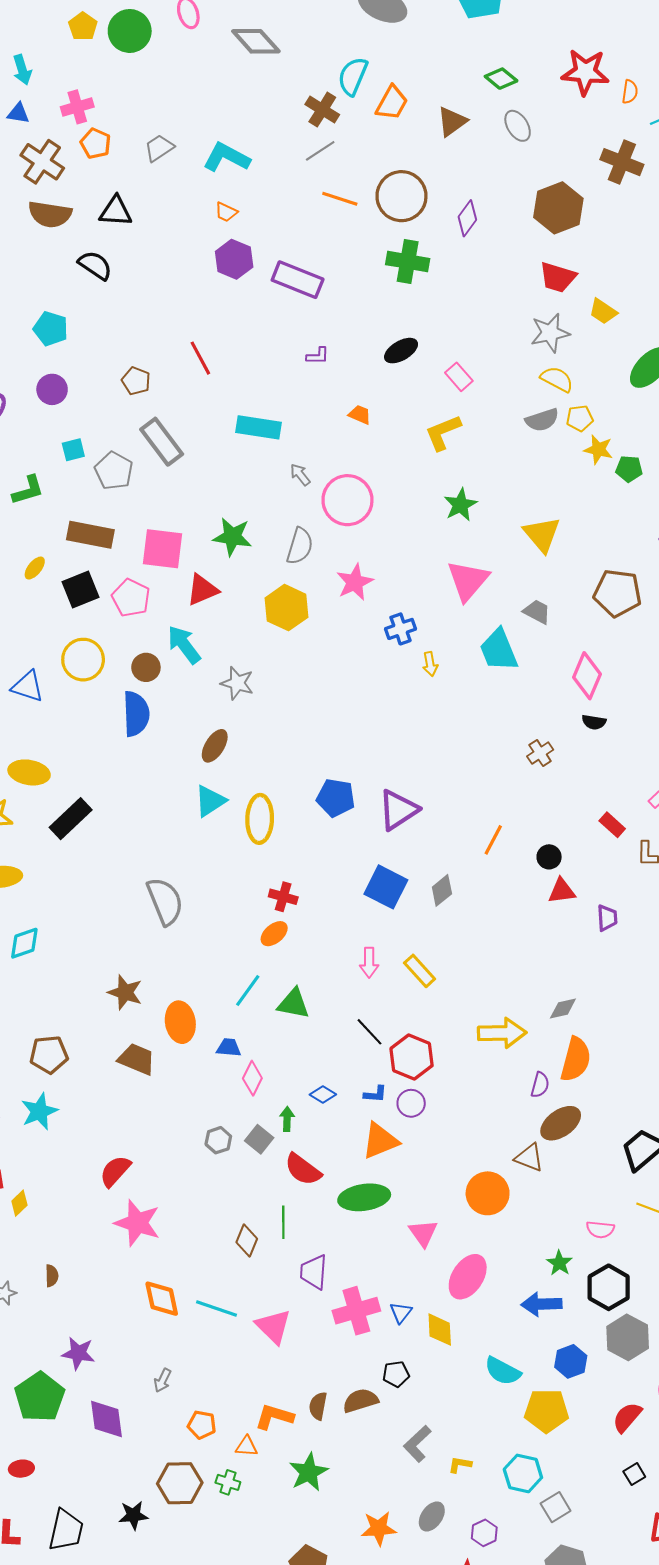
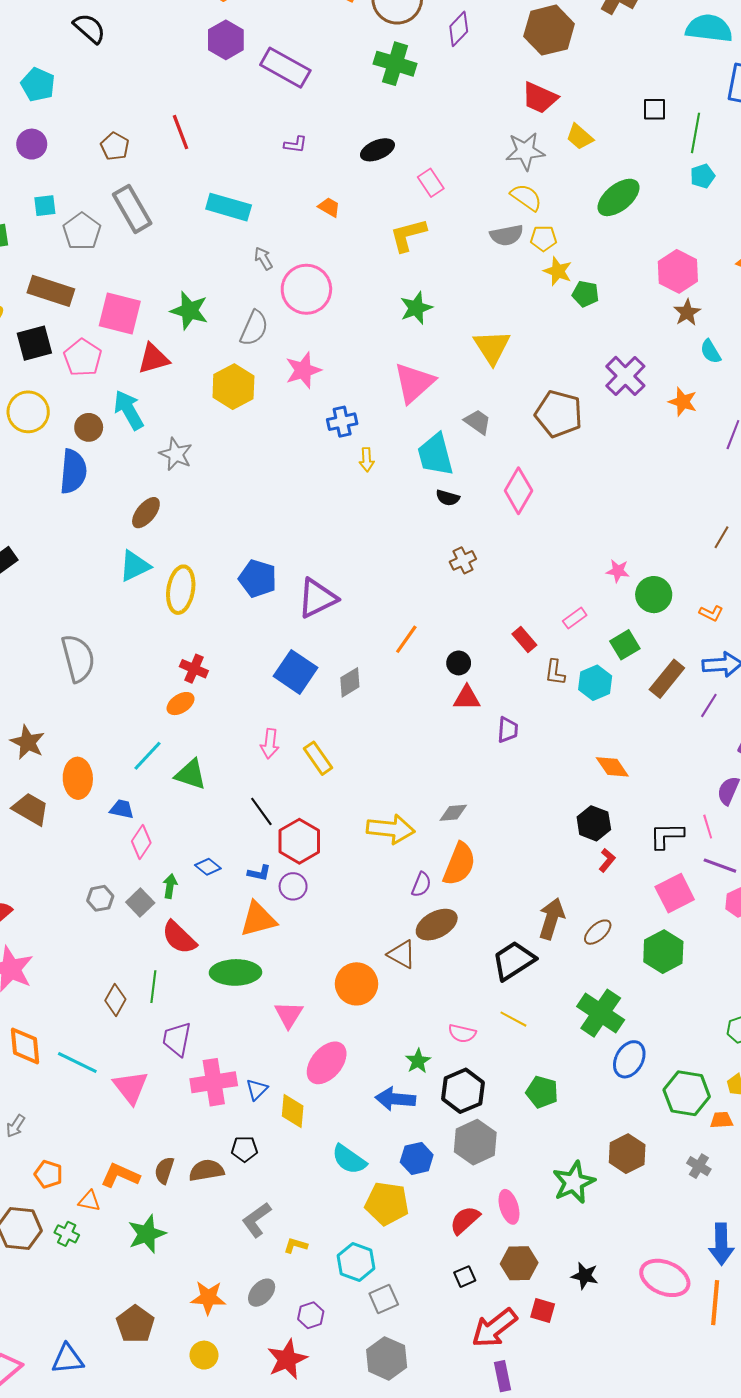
black semicircle: (594, 722) -> (448, 498), moved

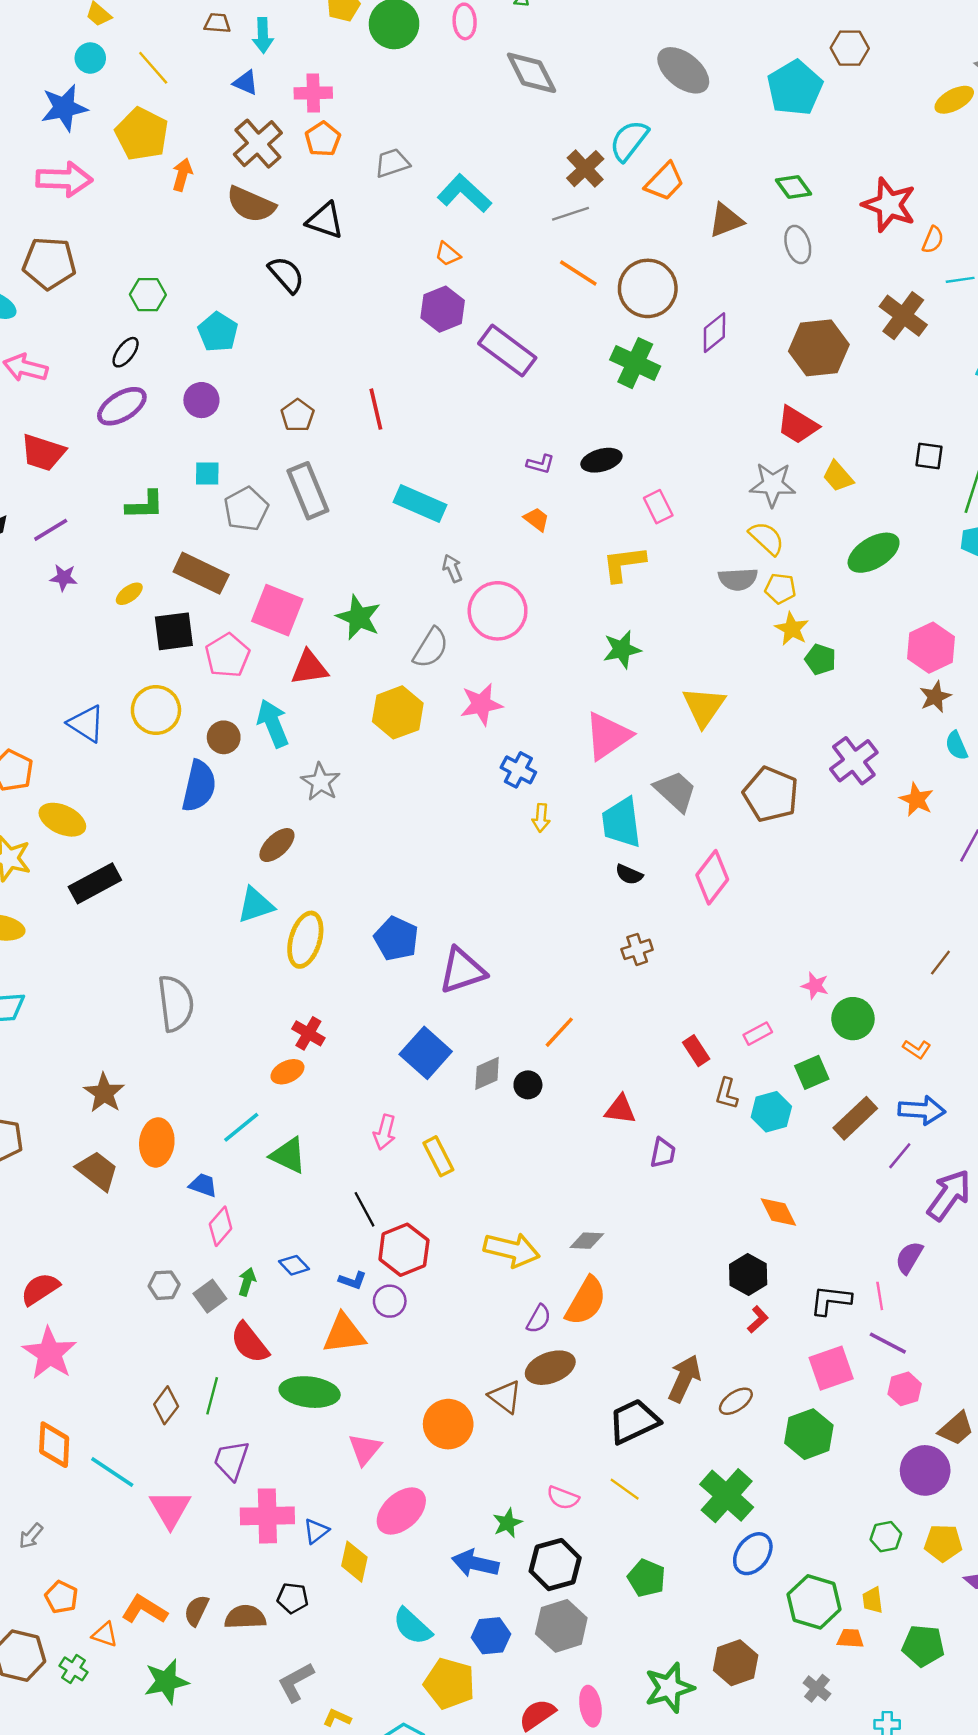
purple L-shape: (295, 145) -> (540, 464), moved
blue cross: (342, 422) -> (518, 770), turned 32
gray trapezoid: (478, 422) -> (675, 791), size x1.4
black circle: (459, 663) -> (528, 1085), moved

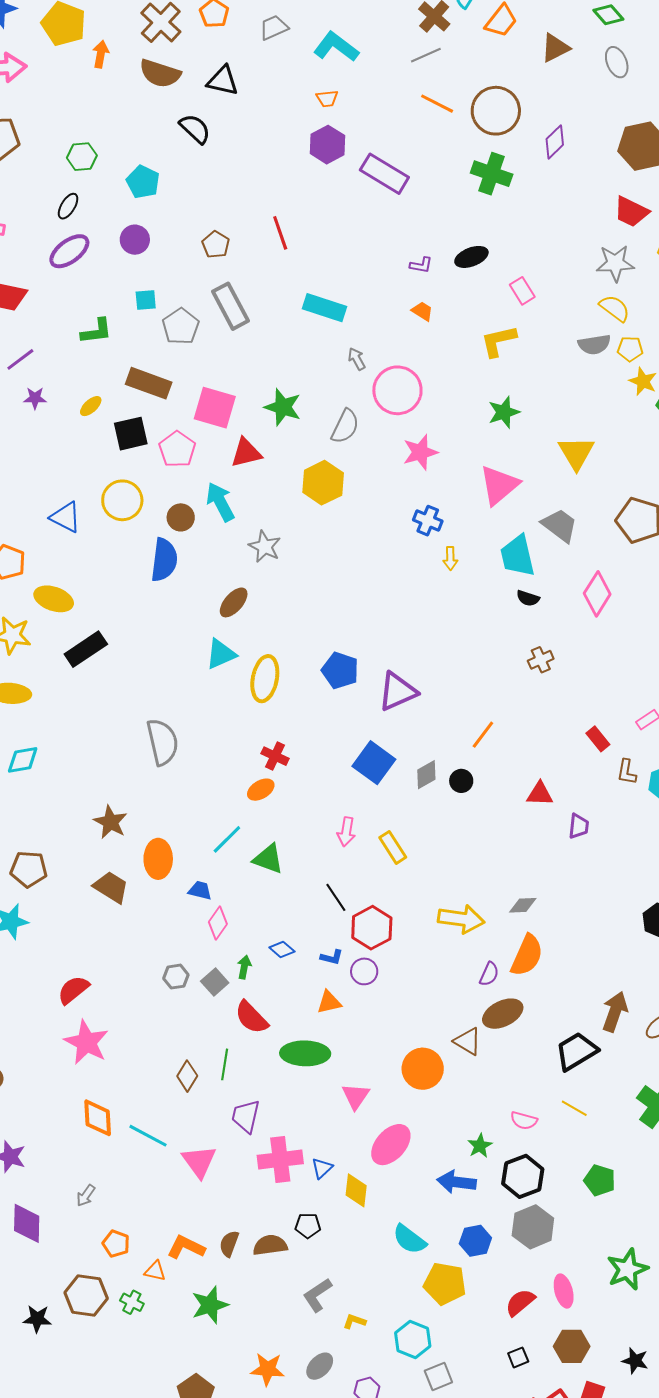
orange trapezoid: (448, 254) -> (327, 99), turned -40
pink star: (481, 704) -> (420, 452), moved
orange triangle: (344, 1334) -> (329, 1002), size x0.7

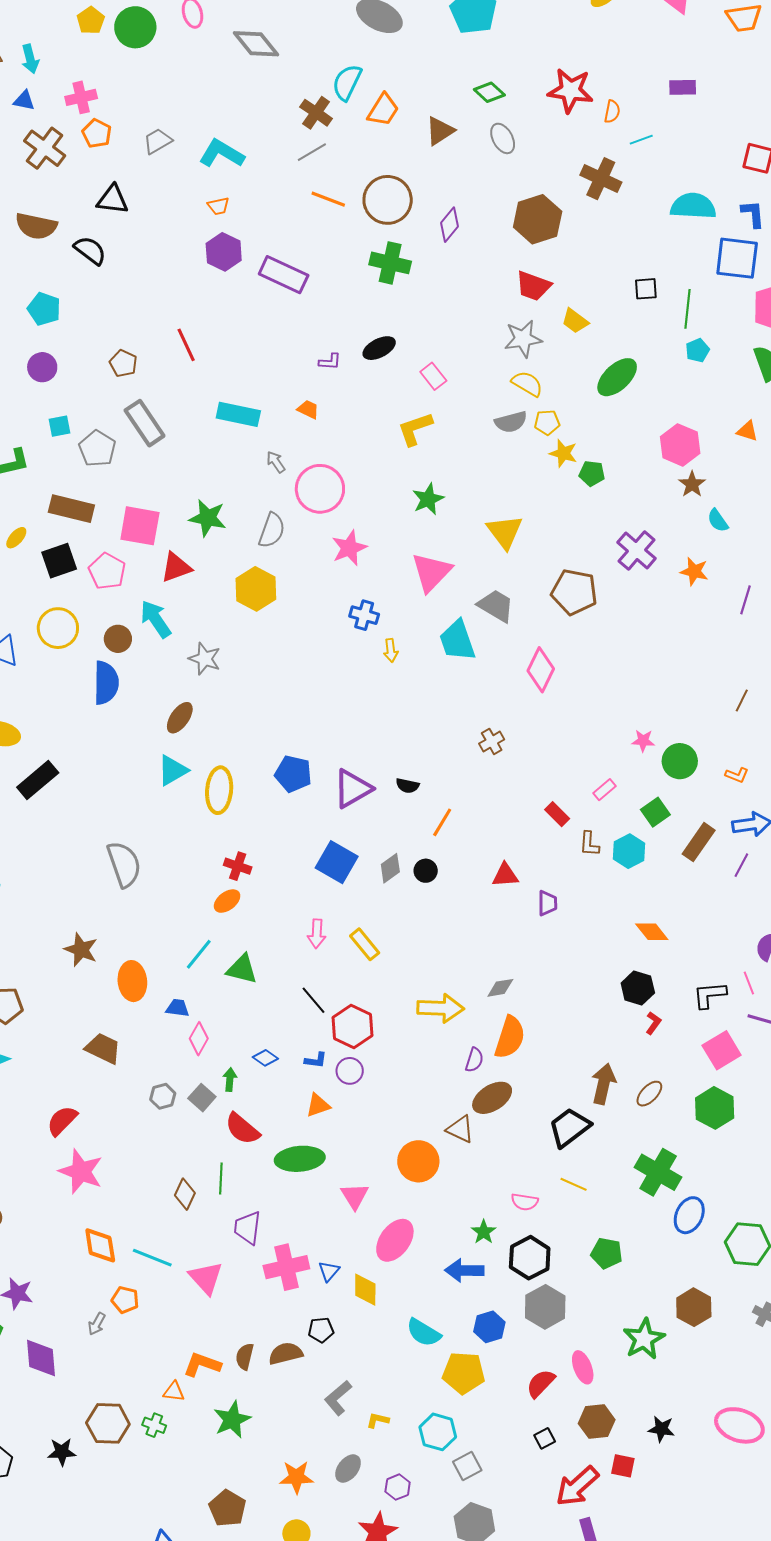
brown semicircle: (160, 73) -> (36, 226), moved
orange trapezoid: (422, 311) -> (308, 409), moved
black semicircle: (528, 598) -> (407, 786), moved
brown trapezoid: (111, 887) -> (103, 1048), moved
orange pentagon: (116, 1244) -> (125, 1300), moved

